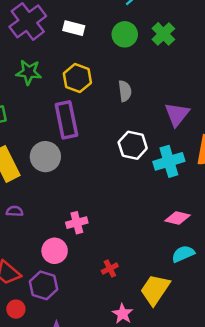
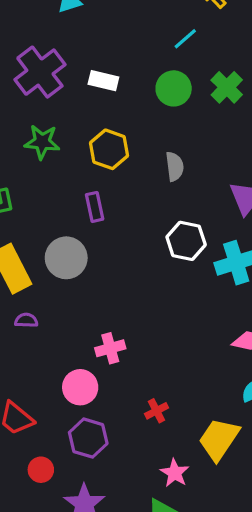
purple rectangle: (66, 120) -> (95, 207), size x0.6
purple semicircle: (15, 211) -> (26, 320), moved
purple hexagon: (44, 285) -> (88, 438), moved
red circle: (16, 309) -> (41, 470), moved

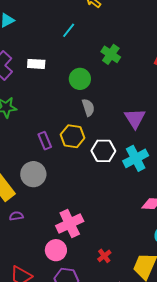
cyan line: (185, 39) -> (69, 30), moved
green circle: (174, 88) -> (80, 79), moved
yellow hexagon: (109, 149) -> (73, 136), moved
pink cross: (110, 348) -> (70, 224), size x1.5

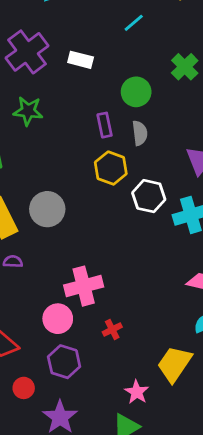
purple rectangle: (45, 141) -> (105, 125), moved
red cross: (104, 256) -> (112, 330), moved

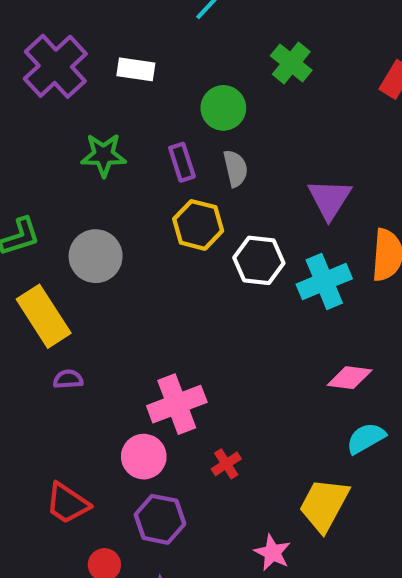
green star: (28, 111) -> (104, 155), moved
gray circle: (47, 209) -> (96, 256), moved

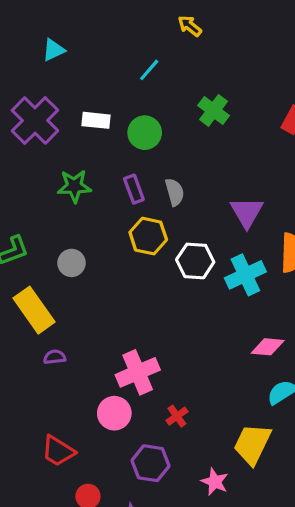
green circle: (223, 108) -> (145, 133), moved
gray circle: (96, 256) -> (71, 263), size x0.7
purple hexagon: (160, 519) -> (151, 463), moved

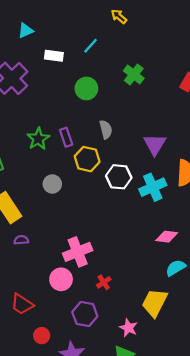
white rectangle: (96, 120) -> (54, 56), moved
green star: (74, 186) -> (38, 139), moved, turned -30
purple rectangle: (134, 189) -> (66, 137), moved
gray circle: (71, 263) -> (52, 184), moved

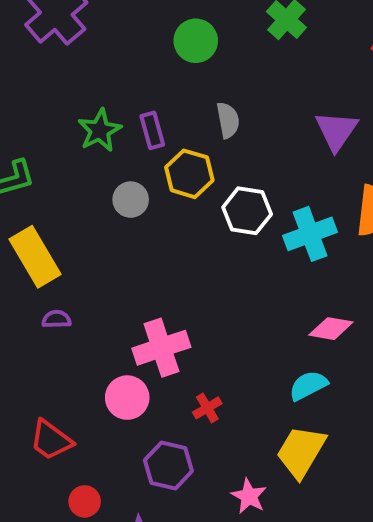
purple triangle: (155, 144) -> (336, 131), moved
gray circle: (52, 184) -> (131, 200), moved
cyan semicircle: (176, 268) -> (308, 385), moved

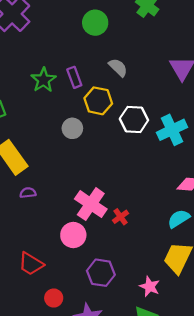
gray semicircle: (228, 120) -> (118, 67), turned -30
gray circle: (131, 200) -> (72, 128), moved
pink cross: (161, 348) -> (91, 204), turned -32
red cross: (207, 408) -> (121, 217), moved

